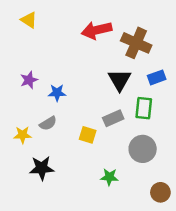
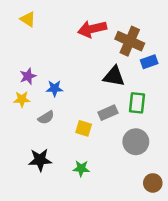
blue rectangle: (157, 77) -> (149, 62), moved
black triangle: (120, 80) -> (114, 76), turned -50
yellow star: (23, 135) -> (22, 99), moved
green star: (109, 177) -> (81, 168), moved

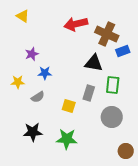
purple star: (28, 76) -> (32, 54), moved
gray rectangle: (108, 113) -> (89, 93), turned -49
green star: (81, 168) -> (67, 139), size x1.5

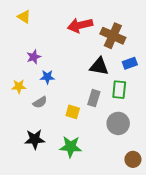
blue rectangle: (123, 51) -> (130, 63), moved

